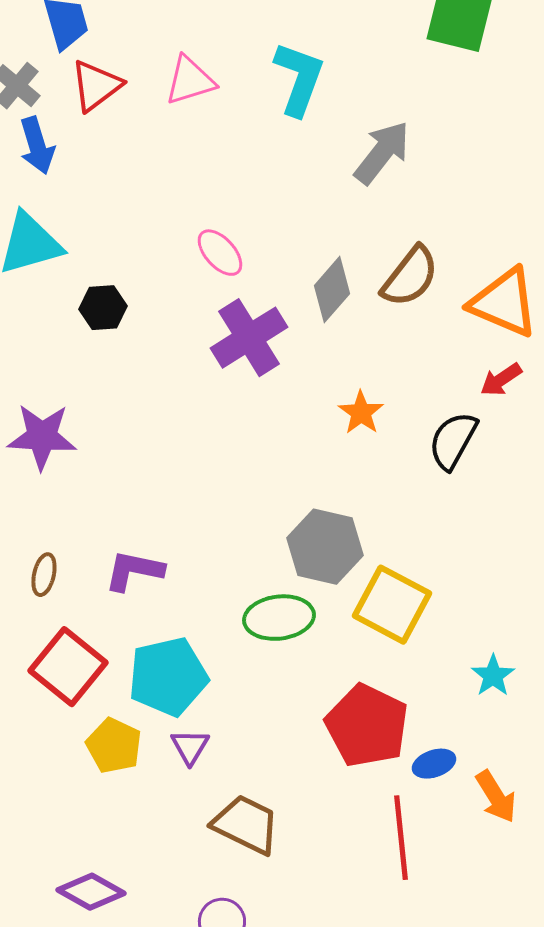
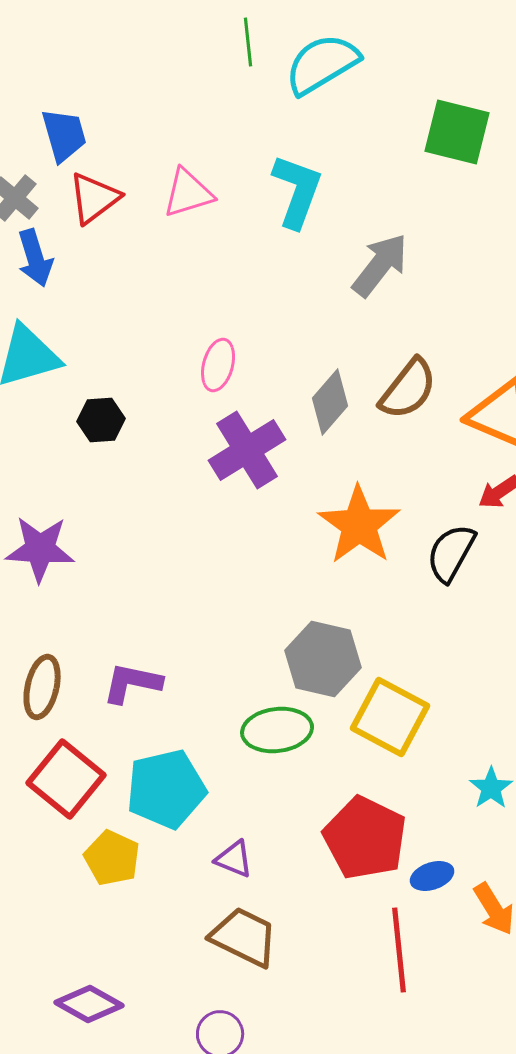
pink ellipse: (220, 253) -> (218, 365), turned 57
orange star: (361, 413) -> (359, 525), size x1.8
brown ellipse: (44, 575) -> (42, 687), size x1.5
purple triangle: (190, 747) -> (234, 859), moved, turned -39

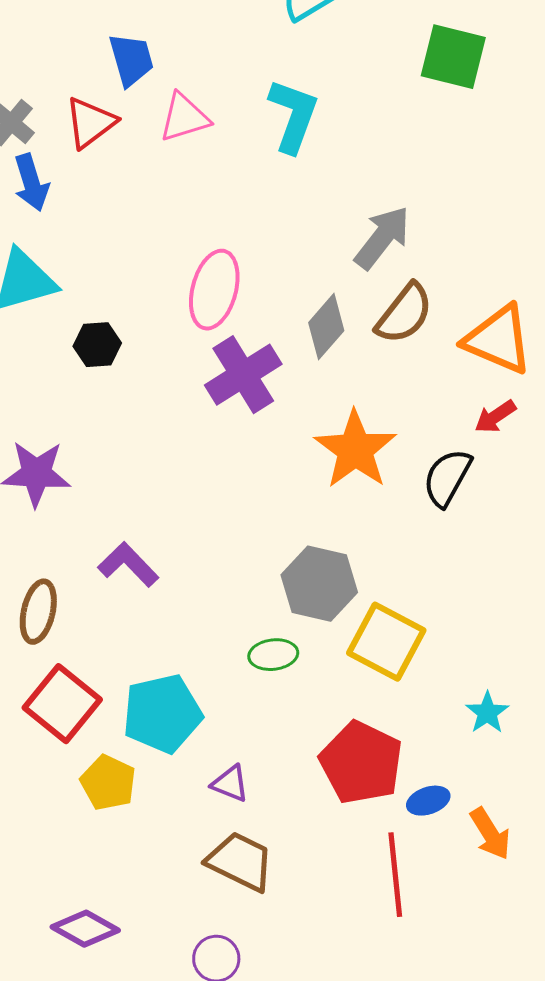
blue trapezoid: (64, 135) -> (131, 60), moved
gray arrow: (380, 265) -> (382, 238), moved
pink ellipse: (218, 365) -> (214, 290), size x1.5
purple L-shape: (132, 683) -> (128, 565), moved, turned 34
green ellipse: (277, 730) -> (273, 655), size x0.7

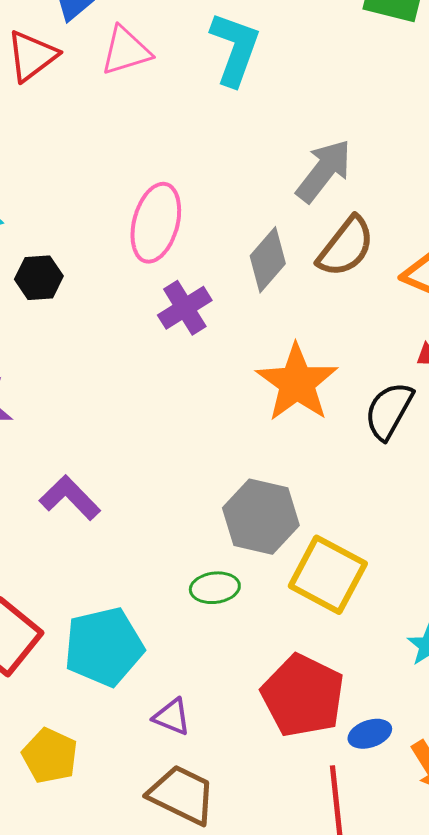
purple cross: (243, 375) -> (185, 308), size x0.7
yellow pentagon: (108, 783) -> (50, 756), moved

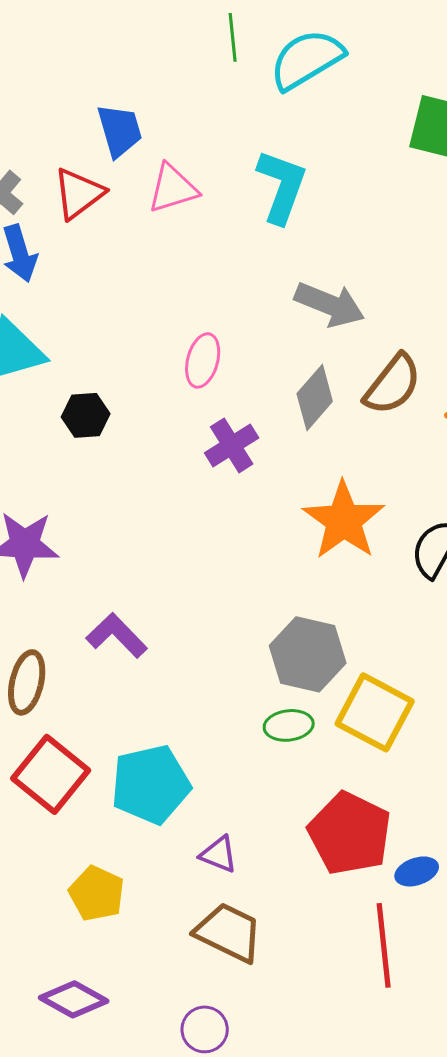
gray arrow: (324, 171) -> (330, 304), moved, turned 74
pink ellipse: (156, 223) -> (203, 360), size x0.7
green ellipse: (215, 588) -> (289, 725), moved

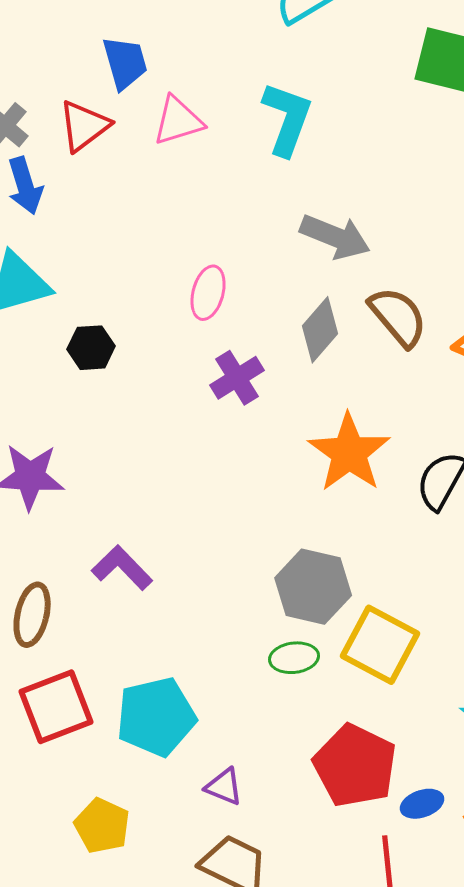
brown semicircle: (393, 384) -> (398, 317), turned -78
red square: (51, 774) -> (56, 707), turned 30

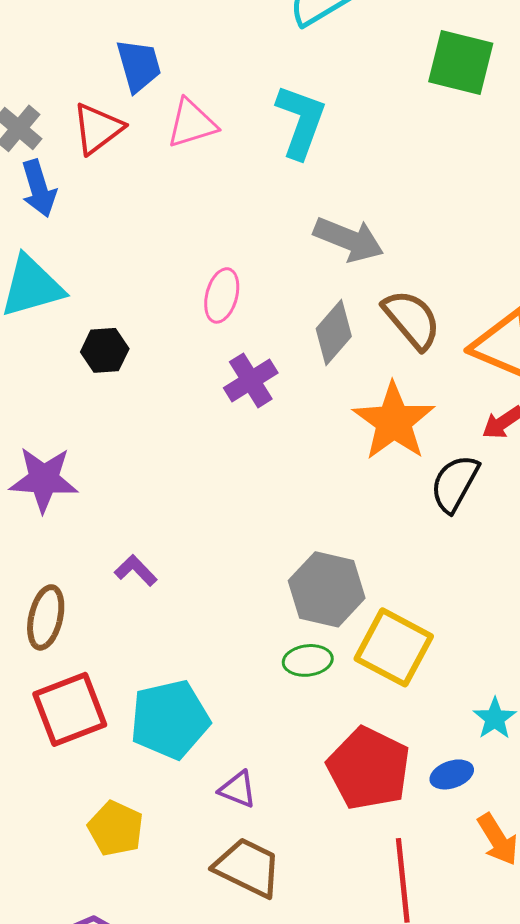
orange star: (349, 453) -> (394, 421), moved
purple L-shape: (122, 568) -> (136, 570), size x0.7
blue ellipse: (422, 804) -> (452, 774), moved

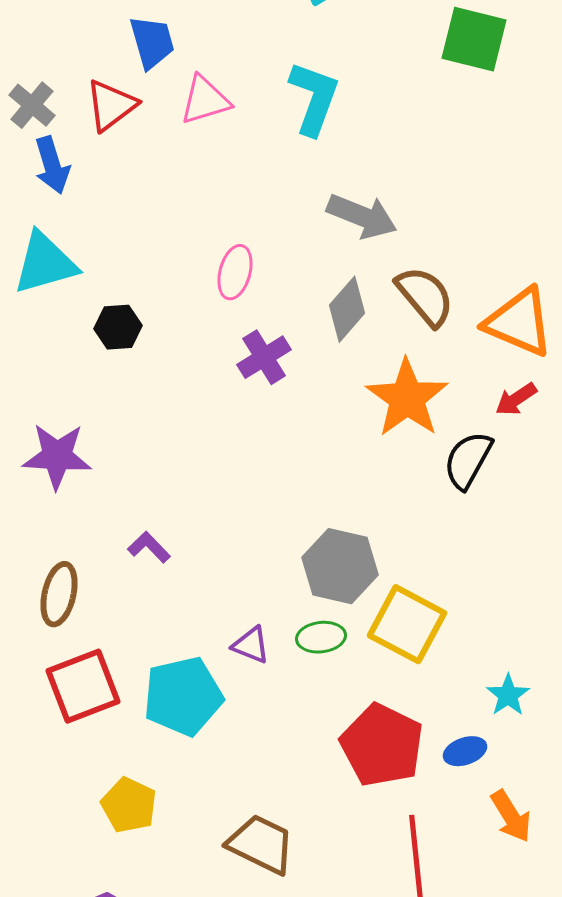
purple triangle: (238, 789) -> (251, 645), moved

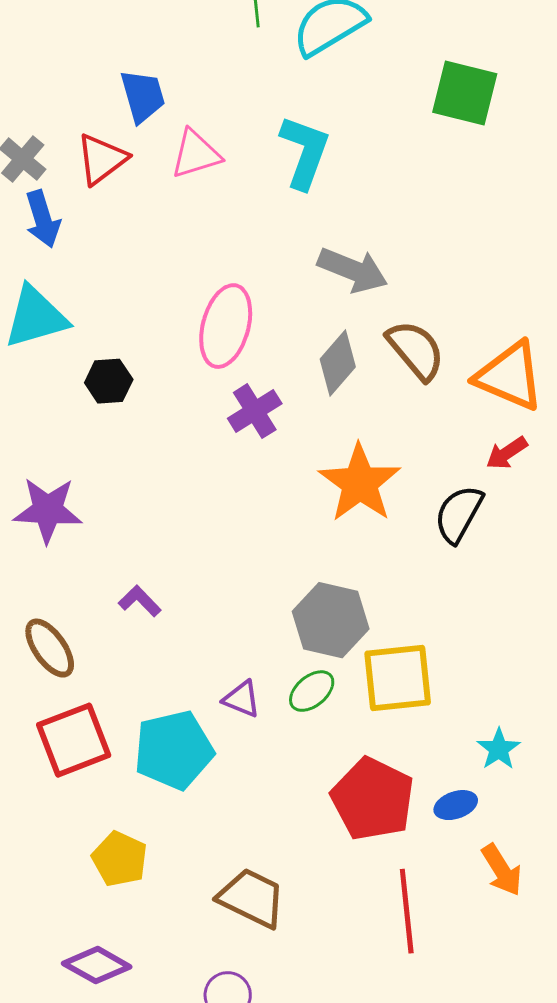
pink ellipse: (235, 272) -> (226, 326), size x1.5
orange star: (407, 398) -> (360, 483), moved
brown ellipse: (59, 594) -> (50, 648), turned -48
yellow square: (407, 624) -> (398, 678), turned -34
green ellipse: (321, 637) -> (312, 691), turned -33

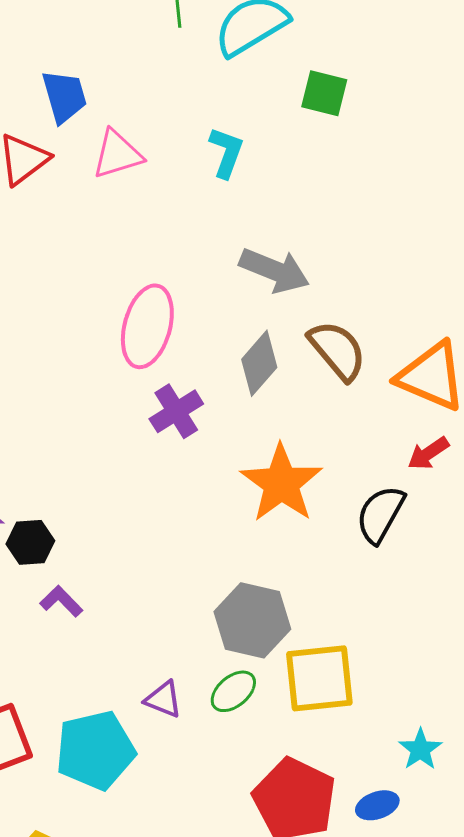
green square: (465, 93) -> (324, 93), moved, size x0.7
cyan L-shape: (305, 152) -> (226, 152), size x0.7
black hexagon: (109, 381) -> (30, 542), moved

